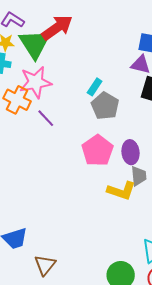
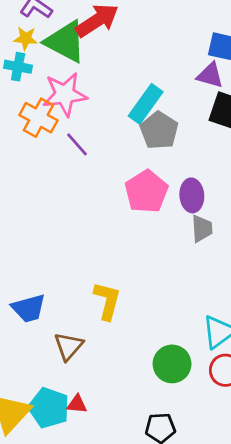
green triangle: (35, 44) -> (65, 42), turned -32
cyan rectangle: (95, 87) -> (146, 104), size x1.6
yellow L-shape: (121, 191) -> (107, 301), moved, turned -96

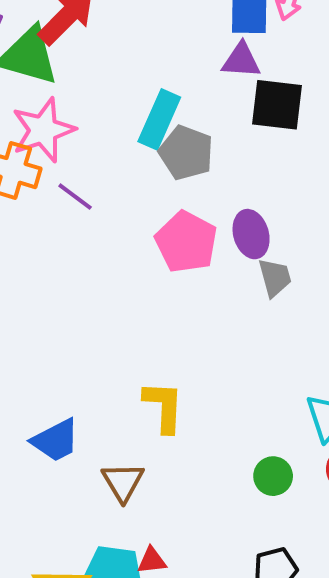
green circle: (172, 364) -> (273, 476), size x0.7

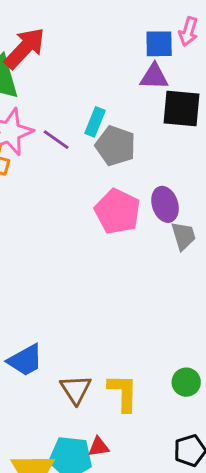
cyan rectangle: (159, 119) -> (95, 122), size x0.7
purple line: (75, 197) -> (56, 140), moved
yellow L-shape: (164, 407) -> (123, 393), moved

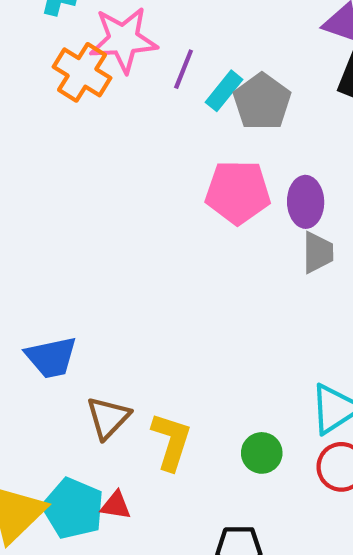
cyan rectangle: (95, 122) -> (224, 91), moved
purple line: (56, 140) -> (184, 69), turned 60
pink pentagon: (117, 211) -> (238, 192), turned 30

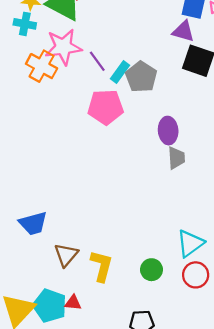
purple line: (184, 69) -> (97, 61), turned -55
pink pentagon: (238, 192) -> (106, 107), moved

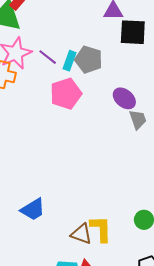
purple ellipse: (168, 131) -> (124, 98), turned -30
brown triangle: (66, 255) -> (81, 234), moved, turned -35

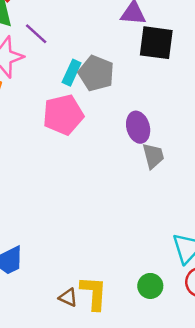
purple line: (48, 57) -> (36, 34), moved
purple ellipse: (124, 98) -> (138, 127), turned 30
brown triangle: (81, 234) -> (68, 297), size x0.7

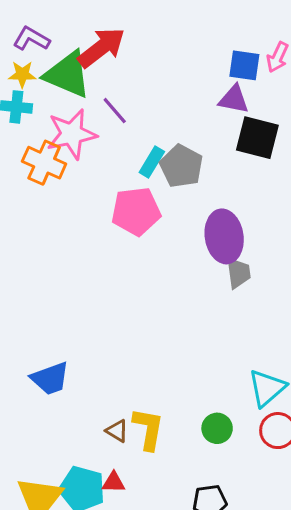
purple ellipse: (138, 127) -> (224, 236), size x1.4

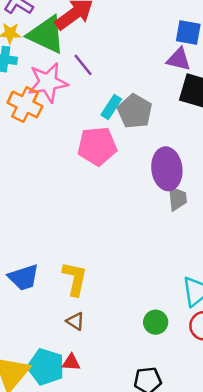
yellow L-shape: (148, 429) -> (75, 279), moved

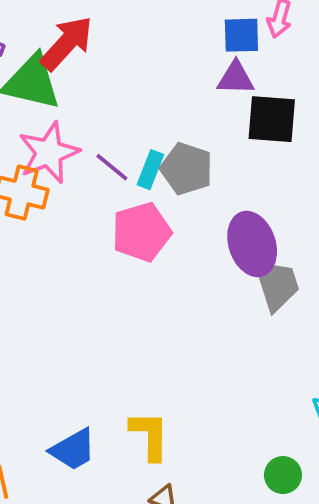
purple line: (83, 65) -> (112, 167), moved
gray trapezoid: (177, 198) -> (277, 285), size x1.4

